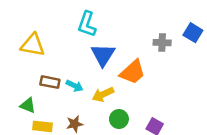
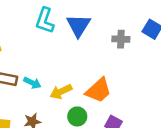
blue triangle: (103, 55) -> (78, 25), moved
orange trapezoid: (133, 72) -> (98, 90), moved

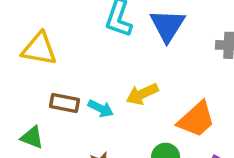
yellow arrow: (61, 92) -> (142, 94), moved

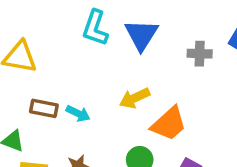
yellow arrow: (142, 94) -> (135, 98), moved

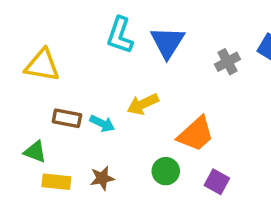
gray cross: (200, 54) -> (227, 62), turned -30
yellow arrow: (135, 98) -> (143, 104), moved

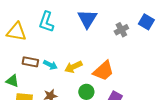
cyan L-shape: (120, 35) -> (46, 22), moved
yellow arrow: (143, 104) -> (73, 67), moved

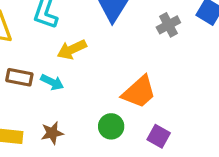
yellow arrow: (73, 67) -> (72, 49), moved

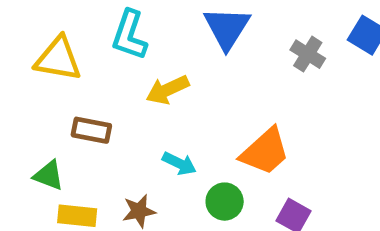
gray cross: (168, 25) -> (308, 54), turned -30
cyan arrow: (52, 82) -> (179, 163), moved

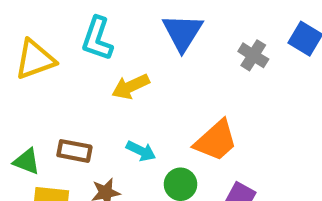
yellow triangle: (58, 59) -> (35, 59), turned -30
brown rectangle: (91, 130) -> (74, 151), moved

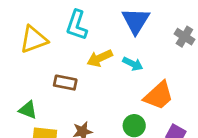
brown rectangle: (74, 151) -> (65, 83), moved
cyan arrow: (141, 151) -> (133, 64), moved

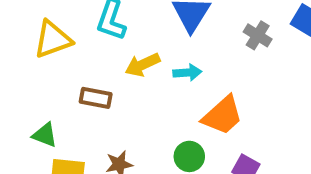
cyan arrow: (133, 64) -> (187, 73), turned -30

